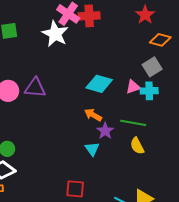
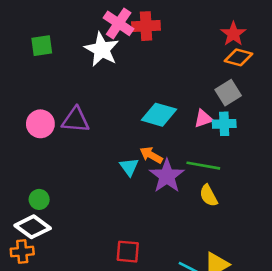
red star: (145, 15) -> (233, 34), moved
purple star: (105, 131) -> (167, 176), size x1.5
cyan triangle: (92, 149) -> (129, 167), moved

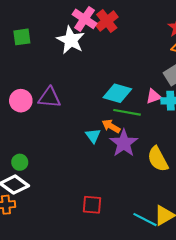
red cross: (146, 26) -> (107, 21), turned -35
green line: (203, 166) -> (127, 112), moved
yellow semicircle: (209, 196) -> (158, 159), size x1.4

